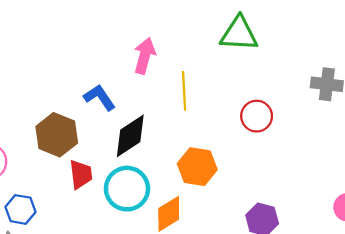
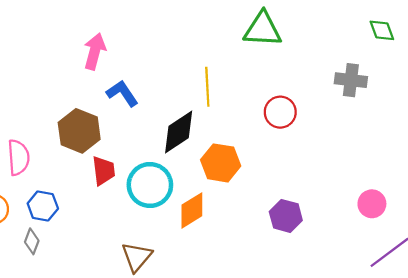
pink arrow: (145, 56) -> (95, 51), moved
black diamond: (130, 136) -> (179, 132), moved

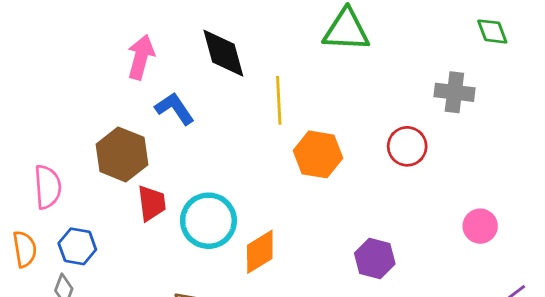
red circle: (280, 112) -> (407, 146), moved
black diamond: (179, 132) -> (223, 53), moved, turned -72
orange hexagon: (221, 163) -> (318, 154), moved
pink circle: (372, 204) -> (480, 226), moved

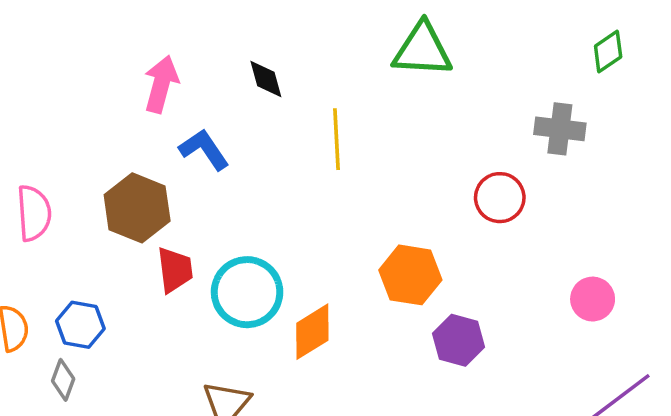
green diamond: (492, 31) -> (608, 51), turned 76
black diamond: (223, 53) -> (266, 79), size x0.6
orange hexagon: (318, 154) -> (410, 275), moved
pink semicircle: (48, 187) -> (34, 213), moved

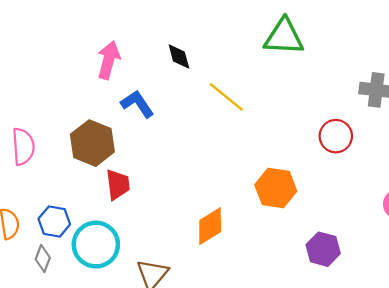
yellow line: (336, 139) -> (226, 97), turned -48
cyan circle: (247, 292) -> (96, 245), moved
purple hexagon: (458, 340) -> (323, 249), moved

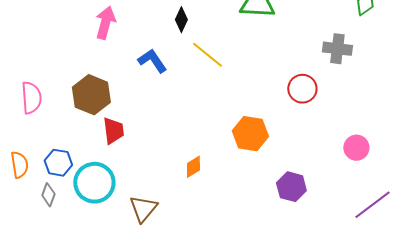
black diamond: (179, 57) -> (181, 20), moved, turned 40
blue L-shape: (137, 104) -> (152, 61), moved
orange diamond: (210, 226) -> (193, 167), size x0.7

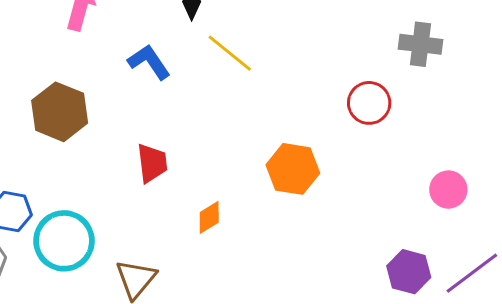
red trapezoid: (113, 131) -> (152, 163), moved
purple hexagon: (291, 187) -> (409, 272), moved

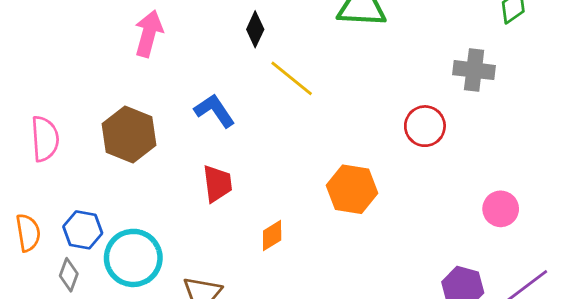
blue L-shape: (149, 62) -> (215, 111), moved

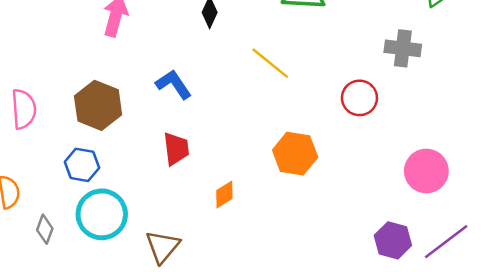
yellow line: (292, 78) -> (270, 63), moved
pink circle: (501, 209) -> (426, 171), size x1.4
blue hexagon: (83, 230) -> (82, 165), moved

